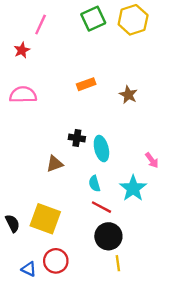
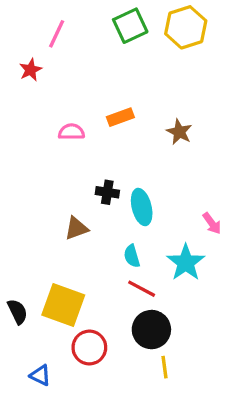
pink semicircle: (23, 95) -> (71, 132), moved, size x0.7
red circle: (56, 261) -> (89, 348), moved

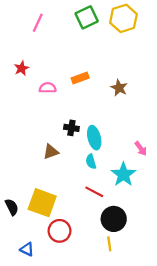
red star: (31, 70) -> (22, 68), moved
cyan semicircle: (132, 256) -> (91, 161), moved
black circle: (151, 330) -> (114, 219), moved

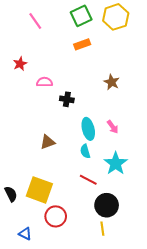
pink line: (38, 23) -> (35, 21), turned -60
orange rectangle: (80, 78) -> (82, 44), moved
black cross: (71, 128) -> (67, 99), moved
pink arrow: (141, 148) -> (113, 127), moved

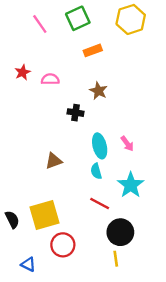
green square: (81, 16) -> (78, 18), moved
pink semicircle: (44, 82) -> (50, 79), moved
brown star: (112, 82) -> (98, 91), moved
yellow square: (39, 190) -> (44, 215), turned -36

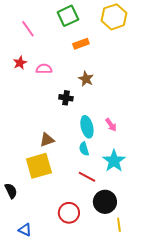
pink line: (40, 24) -> (28, 29), moved
yellow square: (44, 215) -> (39, 166), moved
red circle: (63, 245) -> (69, 213), moved
yellow line: (116, 259) -> (119, 225), moved

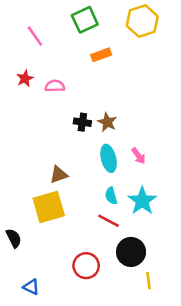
brown star: (86, 79) -> (107, 122), moved
cyan semicircle: (84, 149) -> (111, 196), moved

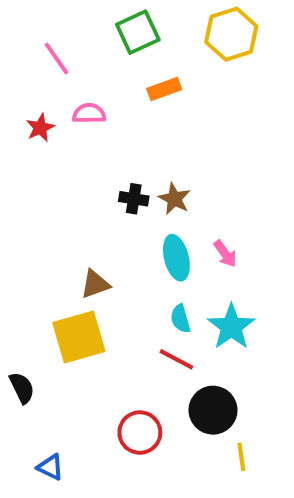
pink semicircle: (55, 86) -> (89, 113), moved

